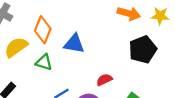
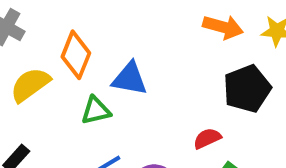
green triangle: (44, 62) -> (96, 111), moved, turned -30
red semicircle: (104, 80) -> (207, 138), moved

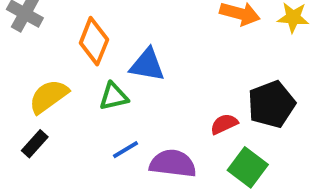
yellow semicircle: (30, 85) -> (49, 96), moved
black pentagon: (247, 89) -> (271, 104), moved

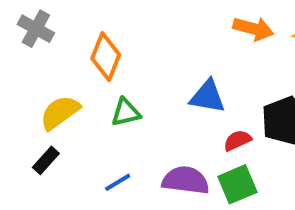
blue triangle: (147, 65) -> (207, 97), moved
blue line: (125, 150) -> (118, 182), moved
green square: (248, 167) -> (237, 184), moved, turned 30

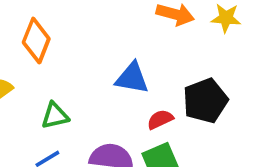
green triangle: (126, 112) -> (55, 116), moved

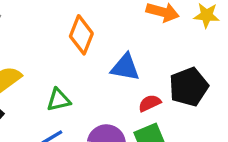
orange diamond: (36, 41) -> (81, 35), moved

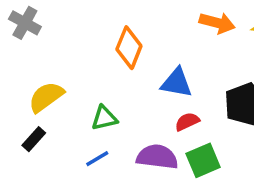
red semicircle: (150, 103) -> (187, 122), moved

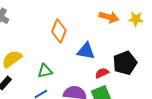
red semicircle: (187, 122) -> (102, 73), moved

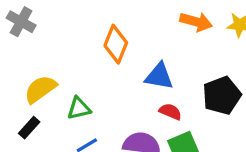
green triangle: (45, 71) -> (79, 108), moved
red semicircle: (102, 73) -> (170, 112), moved, turned 48

